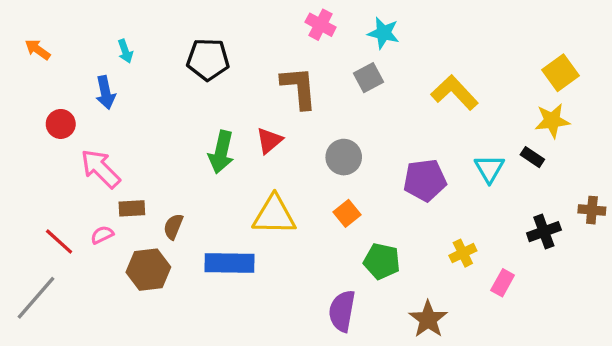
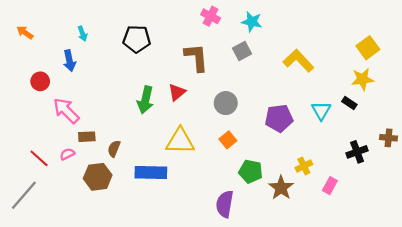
brown star: (428, 319) -> (281, 188), moved

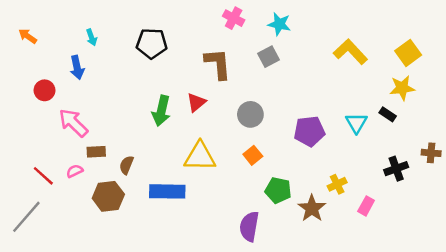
yellow L-shape: (298, 61) -> (350, 52), moved

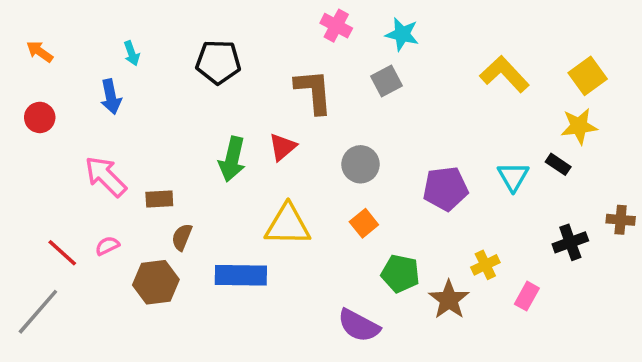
red circle: (45, 90) -> (40, 117), moved
brown rectangle: (96, 152) -> (159, 199), moved
purple semicircle: (249, 226) -> (359, 326), turned -72

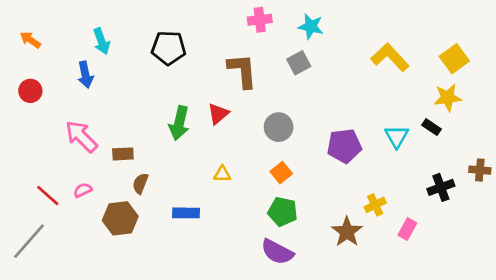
pink cross: (336, 26) -> (260, 20), turned -35
cyan arrow: (132, 53) -> (101, 41), size x1.4
yellow triangle: (288, 225) -> (222, 174), size x0.5
green pentagon: (400, 274) -> (283, 212), moved
blue rectangle: (241, 275) -> (186, 213), size x0.7

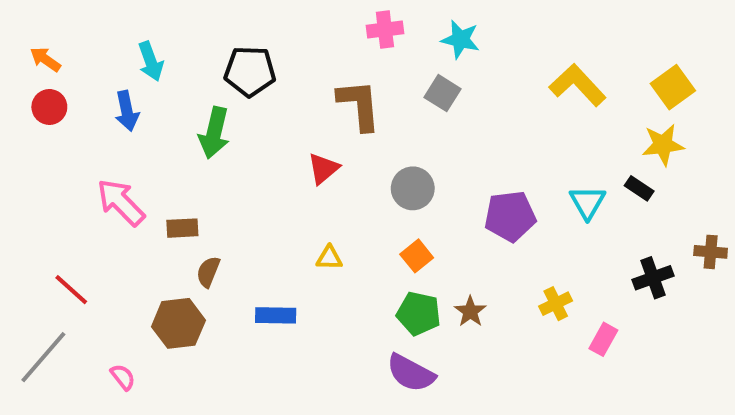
gray square: (299, 63) -> (443, 93), turned -30
red circle: (30, 91) -> (49, 107), moved
green arrow: (179, 123) -> (214, 133), moved
pink semicircle: (83, 190) -> (123, 377), moved, turned 78
brown star: (347, 232) -> (470, 311), moved, size x0.7

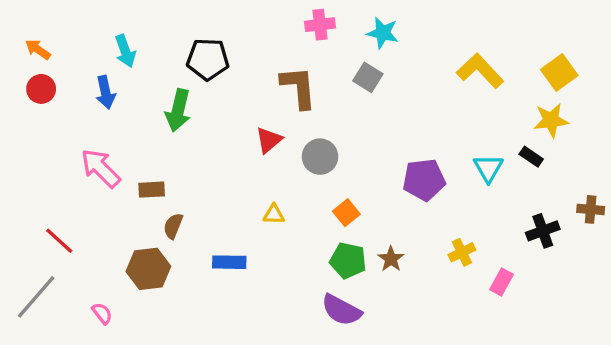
gray circle: (413, 188) -> (320, 157), moved

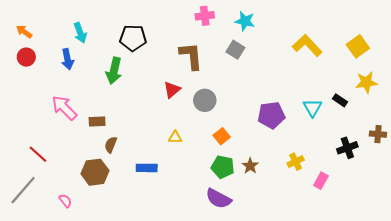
yellow star: (551, 120) -> (366, 82), moved

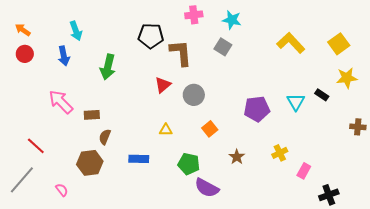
black pentagon: (133, 38) -> (151, 36), moved
black cross: (347, 148) -> (329, 195), moved
green pentagon: (223, 167) -> (189, 164), moved

